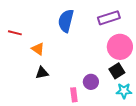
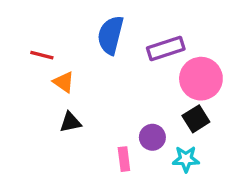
purple rectangle: (109, 18) -> (166, 49), moved
red line: (15, 33) -> (42, 55), moved
cyan star: (124, 91) -> (186, 159), moved

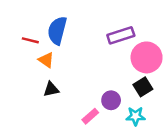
blue semicircle: (111, 35) -> (57, 31), moved
pink rectangle: (124, 159) -> (90, 116), turned 56

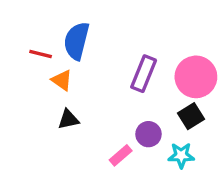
purple rectangle: (121, 35) -> (144, 74), moved, turned -50

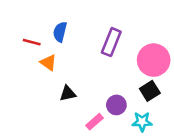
blue semicircle: (77, 41) -> (60, 32), size x0.7
purple rectangle: (144, 74) -> (111, 42), moved
black triangle: (68, 119) -> (68, 93), moved

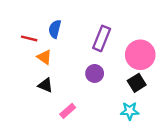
black triangle: (68, 93) -> (45, 85), moved, turned 35
purple circle: (116, 105) -> (95, 73), moved
pink rectangle: (95, 122) -> (68, 111), moved

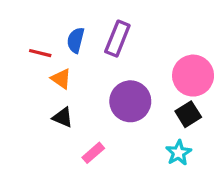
purple rectangle: (102, 38) -> (117, 39), moved
purple circle: (95, 73) -> (130, 101), size x1.6
cyan star: (130, 111) -> (179, 153), turned -30

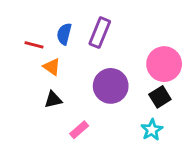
black triangle: (63, 117) -> (53, 100), turned -36

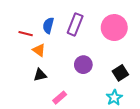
pink circle: (164, 64) -> (114, 28), moved
purple circle: (111, 86) -> (83, 65), size x0.7

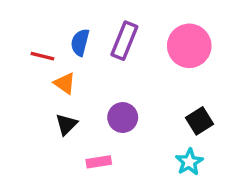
purple circle: (83, 65) -> (123, 117), moved
black triangle: (40, 75) -> (66, 124), turned -32
pink rectangle: (60, 98) -> (99, 162), turned 32

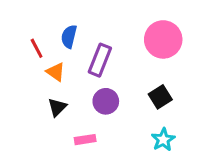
purple rectangle: (124, 41) -> (100, 60), moved
red line: (42, 56) -> (37, 48), turned 48
black square: (199, 121) -> (160, 97), moved

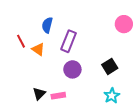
pink circle: (163, 39) -> (124, 24), moved, size x0.7
red line: (37, 48) -> (21, 41), moved
black triangle: (57, 107) -> (39, 94), moved

